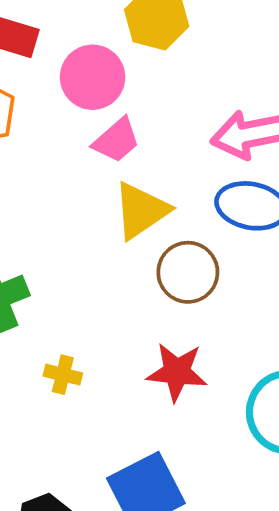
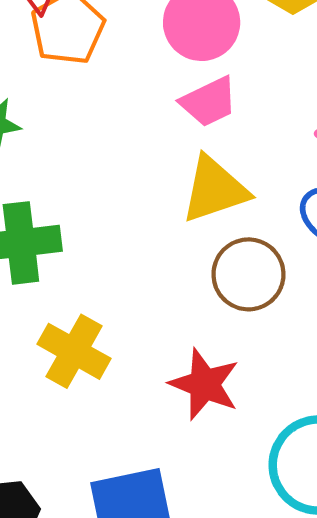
yellow cross: (63, 375) -> (74, 351), size x1.6

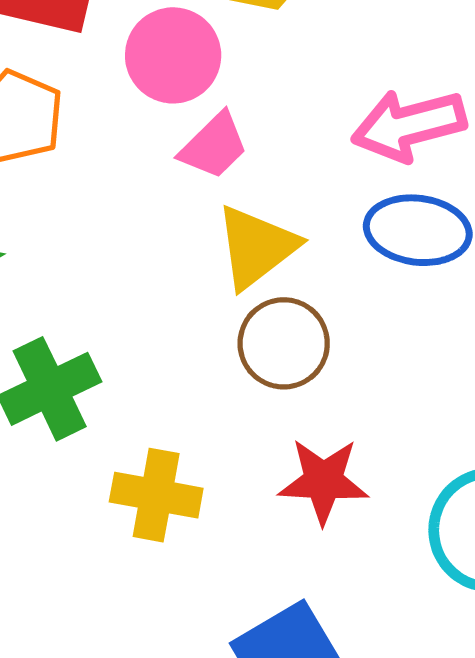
brown circle: (248, 274) -> (284, 343), moved

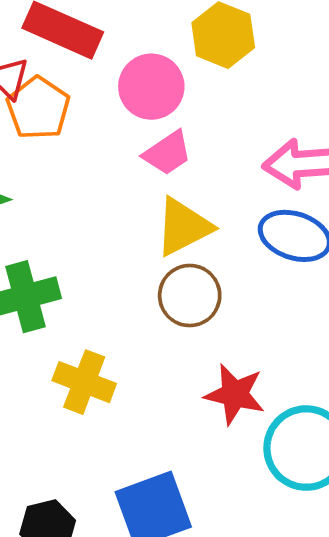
red star: (323, 481) -> (235, 394), moved

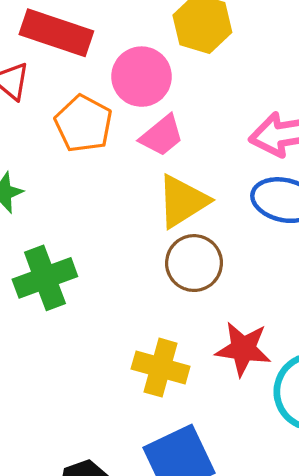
orange pentagon: (38, 108) -> (84, 124), moved
yellow cross: (84, 382) -> (161, 368), moved

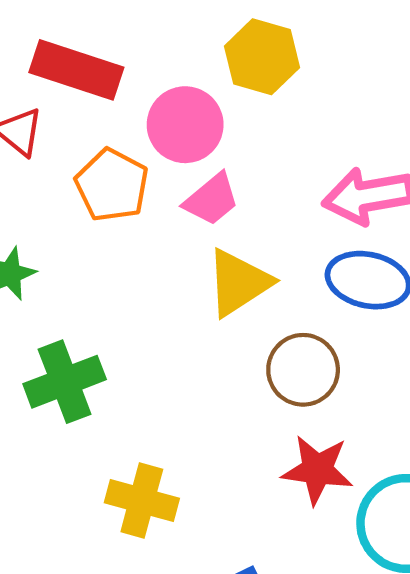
brown circle: (194, 263) -> (303, 370), moved
yellow cross: (161, 368) -> (142, 501), moved

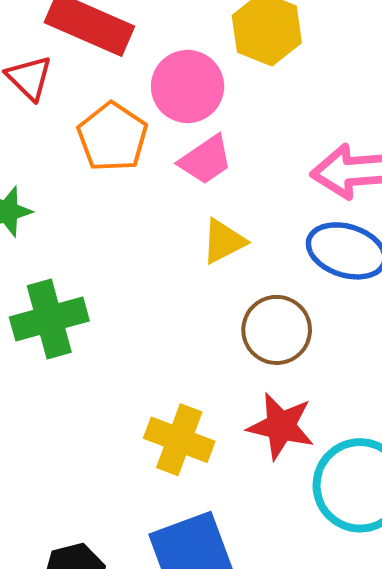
yellow triangle: (239, 283) -> (224, 241), size x0.7
yellow cross: (142, 501) -> (179, 440), moved

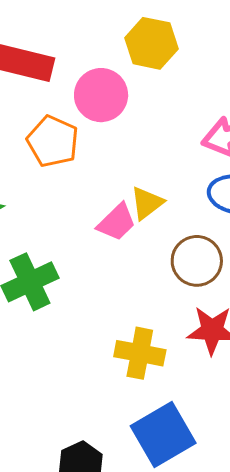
pink trapezoid: (206, 160) -> (117, 222), moved

